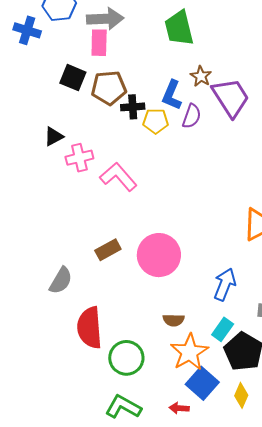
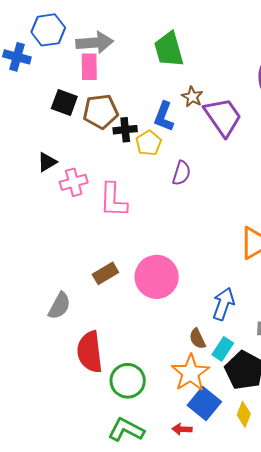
purple semicircle: (192, 116) -> (182, 173), moved
yellow pentagon: (156, 121) -> (149, 143), turned -30
pink L-shape: (118, 177) -> (113, 200), turned -135
brown semicircle: (174, 320) -> (197, 339), moved, turned 65

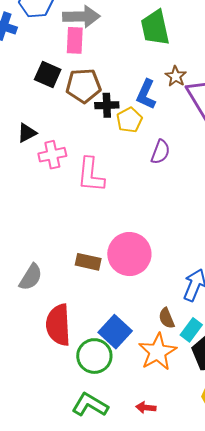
brown rectangle: (105, 273) -> (88, 262), moved, turned 40
blue square: (204, 403) -> (115, 332), moved

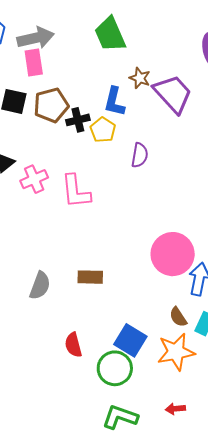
pink circle: (129, 254) -> (173, 254), moved
gray semicircle: (31, 277) -> (40, 286), moved
red semicircle: (58, 325) -> (73, 345), size x0.6
orange star: (158, 352) -> (176, 352), turned 30

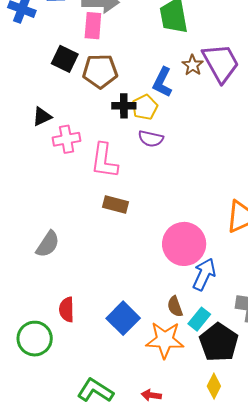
purple trapezoid: (173, 94) -> (221, 63), moved
black cross: (78, 120) -> (124, 106), moved
purple semicircle: (140, 155) -> (151, 139), moved, turned 80
brown rectangle: (90, 277) -> (115, 204), moved
green circle: (115, 368) -> (35, 339), moved

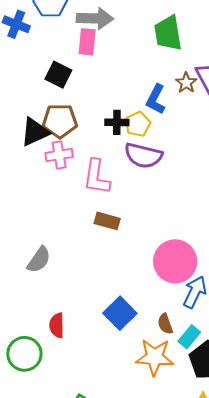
brown pentagon: (100, 71) -> (60, 121), moved
black triangle: (42, 117) -> (35, 132), size x1.5
purple semicircle: (151, 139) -> (143, 156), size x1.5
blue square: (123, 318) -> (120, 313), moved

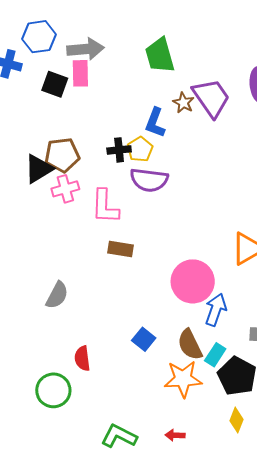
black square: (58, 75) -> (55, 84), moved
blue square: (120, 313) -> (144, 339), size x0.7
brown semicircle: (165, 324) -> (190, 345), size x1.5

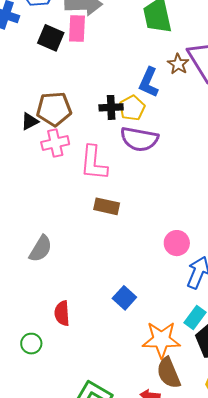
black triangle: (39, 169) -> (30, 121), size x0.6
pink circle: (193, 281) -> (177, 243), size x0.6
brown semicircle: (190, 345) -> (169, 373), moved
green circle: (53, 390) -> (31, 344), size x0.6

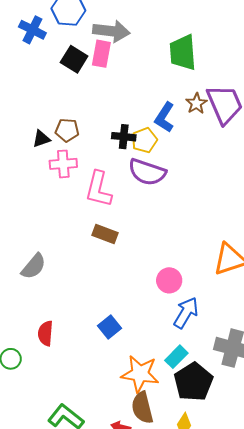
brown pentagon: (54, 109) -> (67, 130), size x0.7

